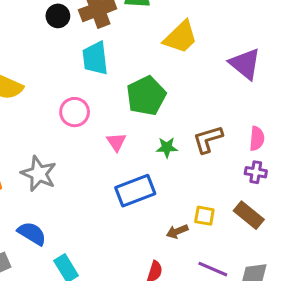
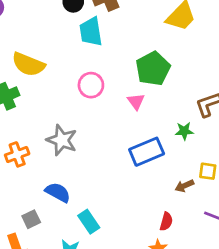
cyan trapezoid: (95, 58) -> (91, 32), moved
pink triangle: (116, 142) -> (136, 101), moved
green star: (167, 147) -> (184, 131), moved

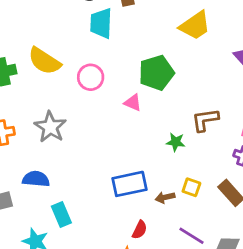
yellow semicircle: (28, 64) -> (44, 61), moved
pink triangle: (136, 101) -> (133, 103), turned -42
blue rectangle: (147, 152) -> (129, 184), moved
blue semicircle: (58, 192) -> (36, 179), turned -35

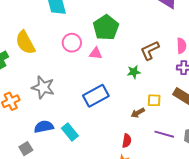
yellow semicircle: (44, 61) -> (25, 42), turned 45
pink circle: (91, 77) -> (72, 43), moved
blue rectangle: (129, 184) -> (96, 96), moved
cyan rectangle: (61, 214) -> (70, 132), moved

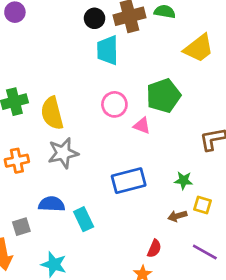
yellow semicircle: (25, 42) -> (52, 113), moved
green star: (134, 72) -> (183, 180), moved
gray star: (43, 87) -> (63, 153), turned 30

